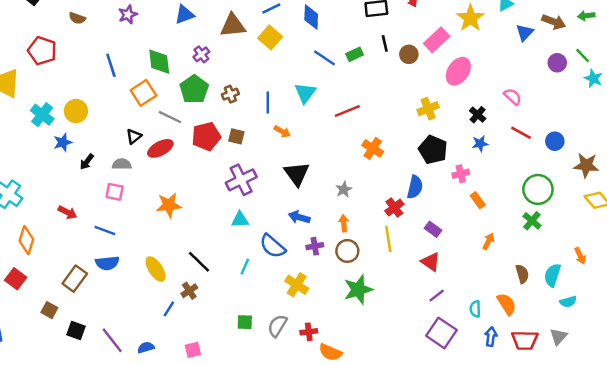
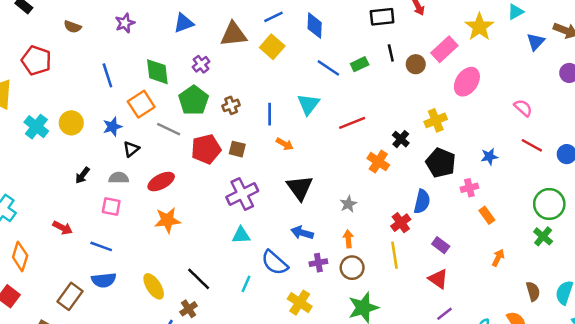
black cross: (478, 115) -> (401, 139), moved
blue star: (63, 142) -> (112, 127), moved
red ellipse: (160, 148) -> (161, 182), moved

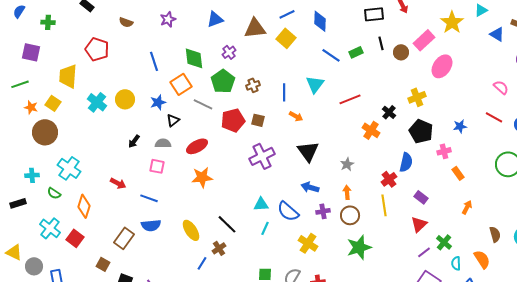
blue triangle: (536, 42) -> (497, 34), turned -42
pink semicircle: (523, 108) -> (501, 87), moved
cyan triangle: (241, 235) -> (261, 204), moved
green cross: (543, 236) -> (444, 242), moved
red triangle: (438, 279) -> (419, 224), turned 42

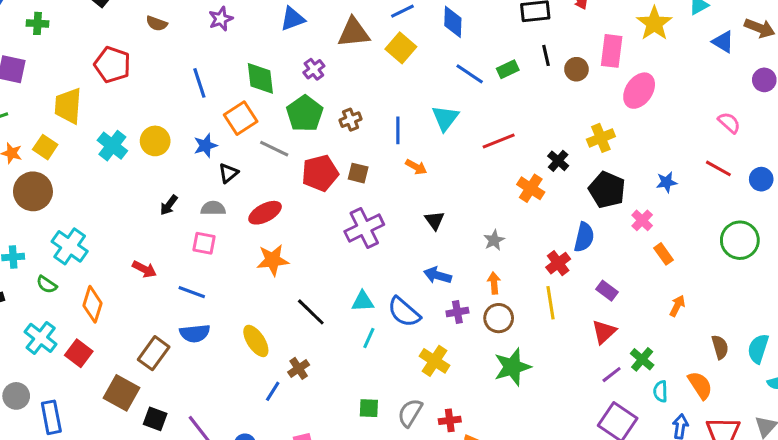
pink rectangle: (424, 40) -> (612, 51), turned -40
black triangle: (308, 151) -> (434, 220), size x0.6
pink cross: (444, 151) -> (642, 220), turned -32
black line: (227, 224) -> (311, 312), moved
brown square: (103, 264) -> (122, 393), size x1.6

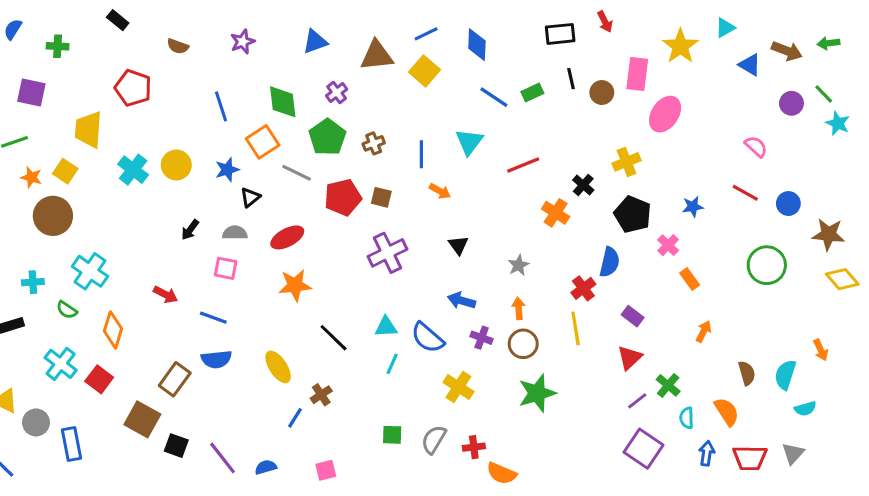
purple cross: (457, 312) -> (482, 338), turned 30

